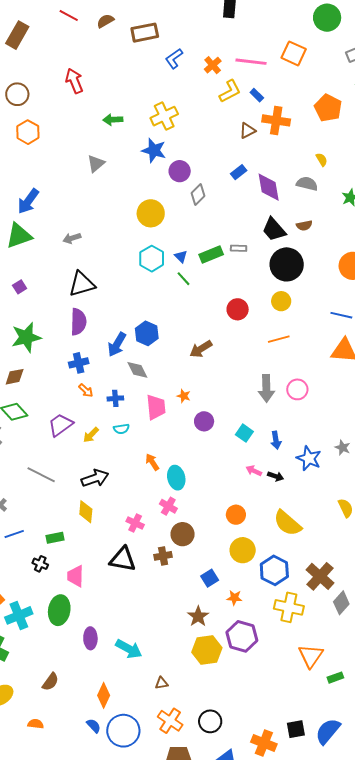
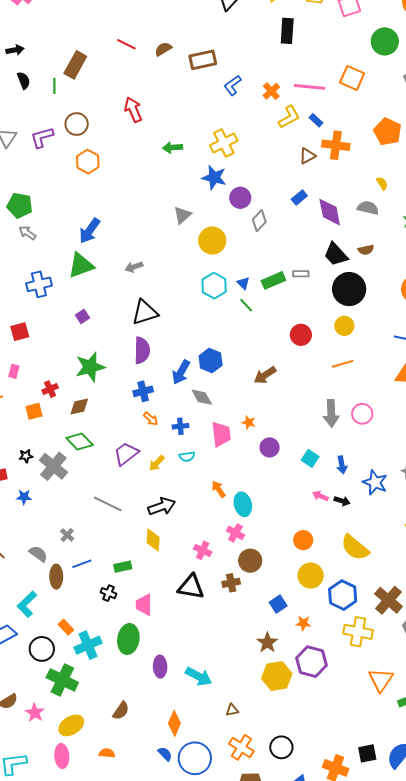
gray triangle: (96, 164) -> (182, 215), moved

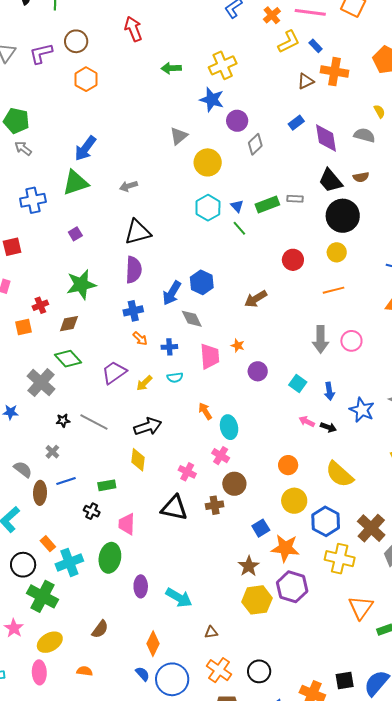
black star: (26, 456) -> (63, 420), moved
orange star: (303, 623) -> (285, 548), size x1.8

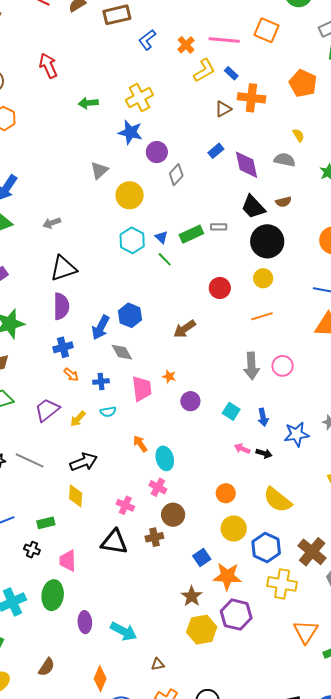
blue star: (362, 410) -> (297, 434), turned -30

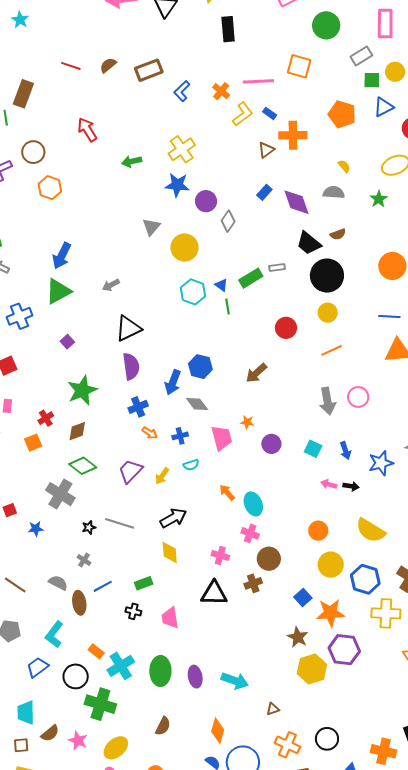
green line: (165, 259) -> (228, 307), turned 42
green ellipse: (53, 595) -> (160, 671), moved

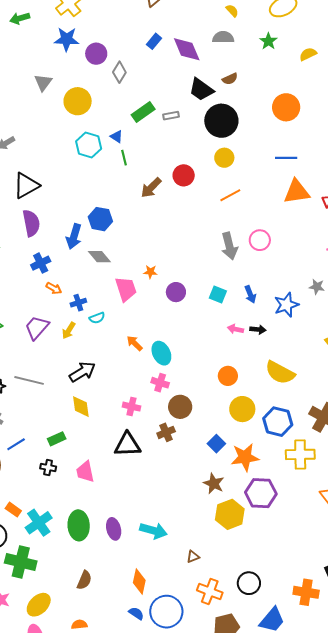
green rectangle: (251, 278) -> (143, 112), moved
brown arrow: (256, 373) -> (151, 188), moved
blue cross: (180, 436) -> (78, 303), moved

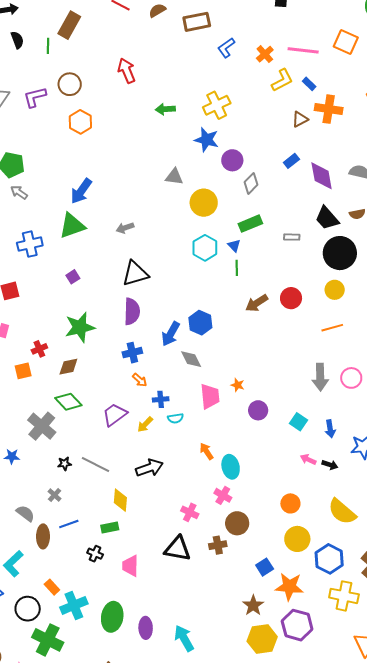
gray triangle: (43, 82) -> (174, 177), turned 48
green rectangle: (143, 112) -> (250, 224), moved
yellow diamond: (81, 407) -> (120, 500), moved
cyan arrow: (153, 531) -> (184, 638), turned -148

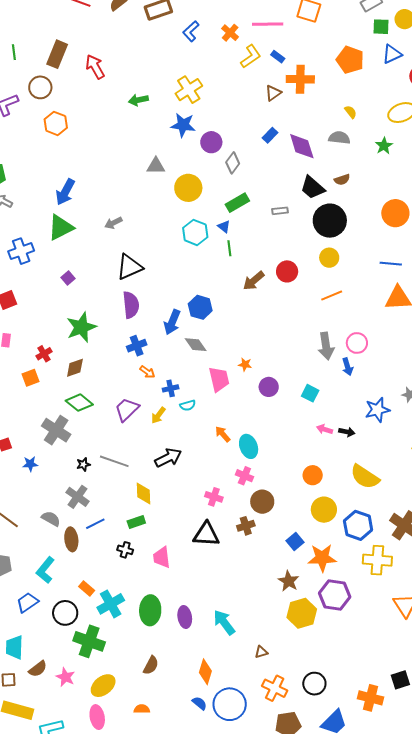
brown rectangle: (69, 25) -> (57, 54), moved
blue arrow: (330, 429) -> (347, 367), moved
gray cross: (55, 495) -> (78, 497), size x1.6

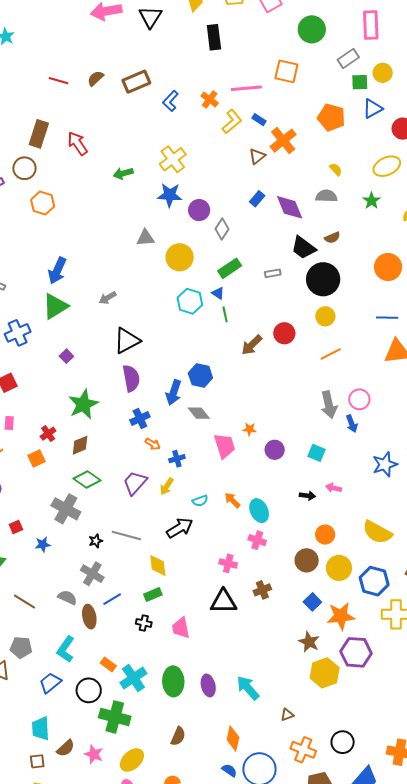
orange cross: (300, 79) -> (283, 141), turned -36
cyan semicircle: (188, 405) -> (200, 501), moved
black arrow: (347, 432) -> (307, 496), moved
brown circle: (262, 502) -> (307, 560), moved

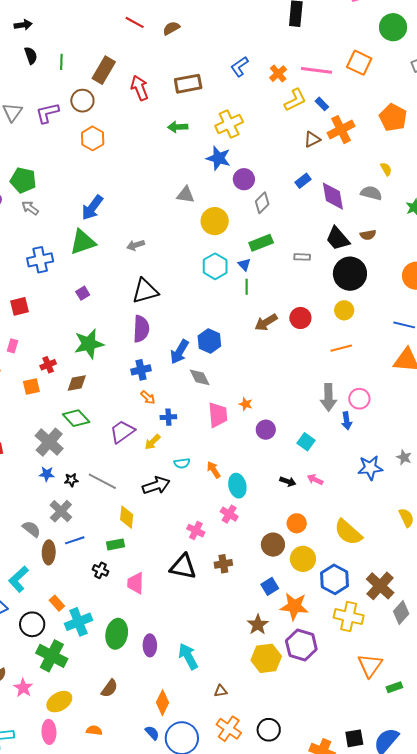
brown rectangle: (136, 82) -> (188, 84), moved
blue star: (43, 544) -> (47, 474), moved

